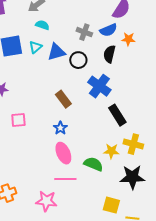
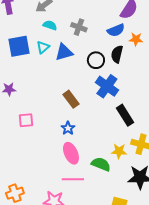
gray cross: (84, 32) -> (79, 27), moved
black circle: (78, 60) -> (96, 60), moved

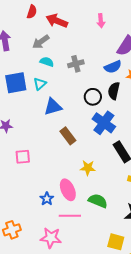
gray cross: (79, 27) -> (76, 64), turned -35
blue triangle: (64, 52) -> (53, 107), moved
blue star: (68, 128) -> (47, 199), moved
yellow star: (119, 151) -> (88, 168), moved

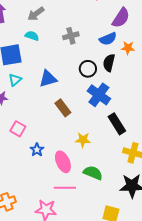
cyan semicircle: (47, 62) -> (32, 36), moved
cyan triangle: (40, 84) -> (15, 80), moved
pink square: (23, 157) -> (18, 129), turned 35
blue star: (47, 199) -> (37, 150), moved

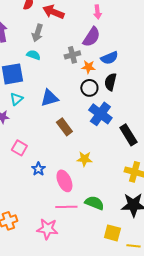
gray arrow: (36, 14) -> (37, 33), turned -36
purple semicircle: (121, 18) -> (91, 37), moved
orange star: (128, 48) -> (88, 67), moved
black rectangle: (117, 124) -> (128, 135), moved
green semicircle: (93, 173) -> (94, 203), moved

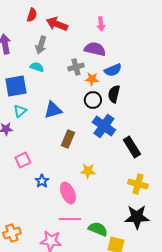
purple semicircle: (91, 37) -> (95, 49), turned -110
brown rectangle: (64, 127) -> (68, 139), turned 60
pink square: (19, 148) -> (23, 160), turned 35
green semicircle: (94, 203) -> (98, 229), moved

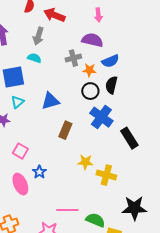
pink square: (23, 160) -> (20, 151), turned -35
yellow cross: (138, 184) -> (106, 175), moved
pink ellipse: (68, 193) -> (20, 184), moved

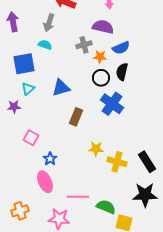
black rectangle: (129, 138) -> (147, 162), moved
pink ellipse: (20, 184) -> (45, 182), moved

